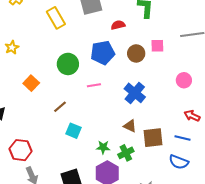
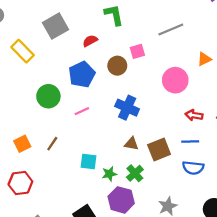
pink circle: (184, 80) -> (175, 80), size x1.5
orange square: (31, 83) -> (22, 144), moved, turned 35
cyan square: (74, 131) -> (88, 161), moved
red hexagon: (21, 150) -> (20, 183), moved

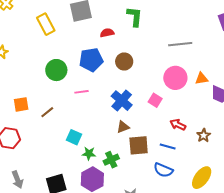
pink square: (137, 51) -> (155, 100), moved, turned 32
pink circle: (175, 80) -> (175, 78), moved
brown triangle: (131, 144) -> (123, 127), moved, turned -48

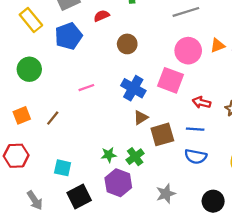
blue pentagon: (91, 60) -> (68, 36), moved
green circle: (56, 70) -> (29, 69), moved
pink square: (155, 100) -> (171, 80), size x1.6
cyan square: (74, 137) -> (63, 168), moved

